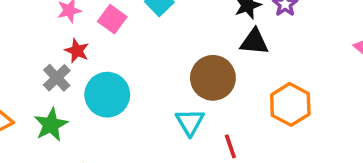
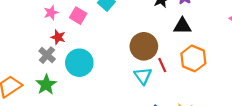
black triangle: (254, 42) -> (182, 26), moved
cyan triangle: (190, 122) -> (143, 76), moved
red line: (230, 146) -> (162, 65), moved

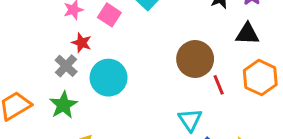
cyan triangle: (143, 76) -> (190, 120), moved

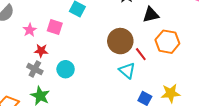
cyan circle: (109, 78) -> (66, 69), size x0.7
cyan triangle: (190, 120) -> (127, 71), moved

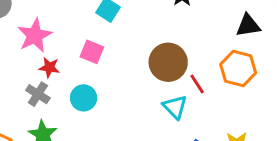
black triangle: (151, 15) -> (248, 25), moved
pink square: (55, 27) -> (92, 52), moved
pink star: (30, 30) -> (35, 35), size x1.6

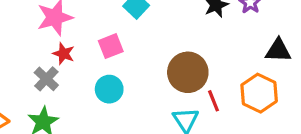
pink square: (92, 52) -> (111, 46), turned 35
cyan circle: (84, 98) -> (109, 89), moved

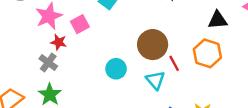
pink square: (111, 46) -> (80, 24), moved
cyan circle: (109, 89) -> (116, 69), moved

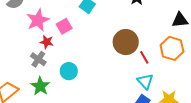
cyan circle: (116, 69) -> (69, 71), moved
cyan triangle: (155, 80) -> (145, 81), moved

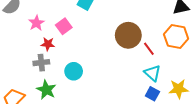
pink star: (38, 20) -> (36, 23), size x0.7
gray cross: (38, 59) -> (41, 63), turned -35

